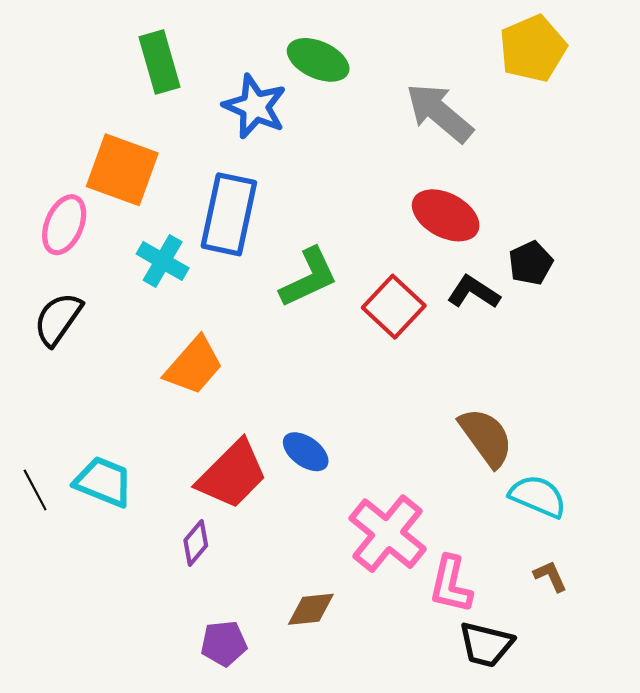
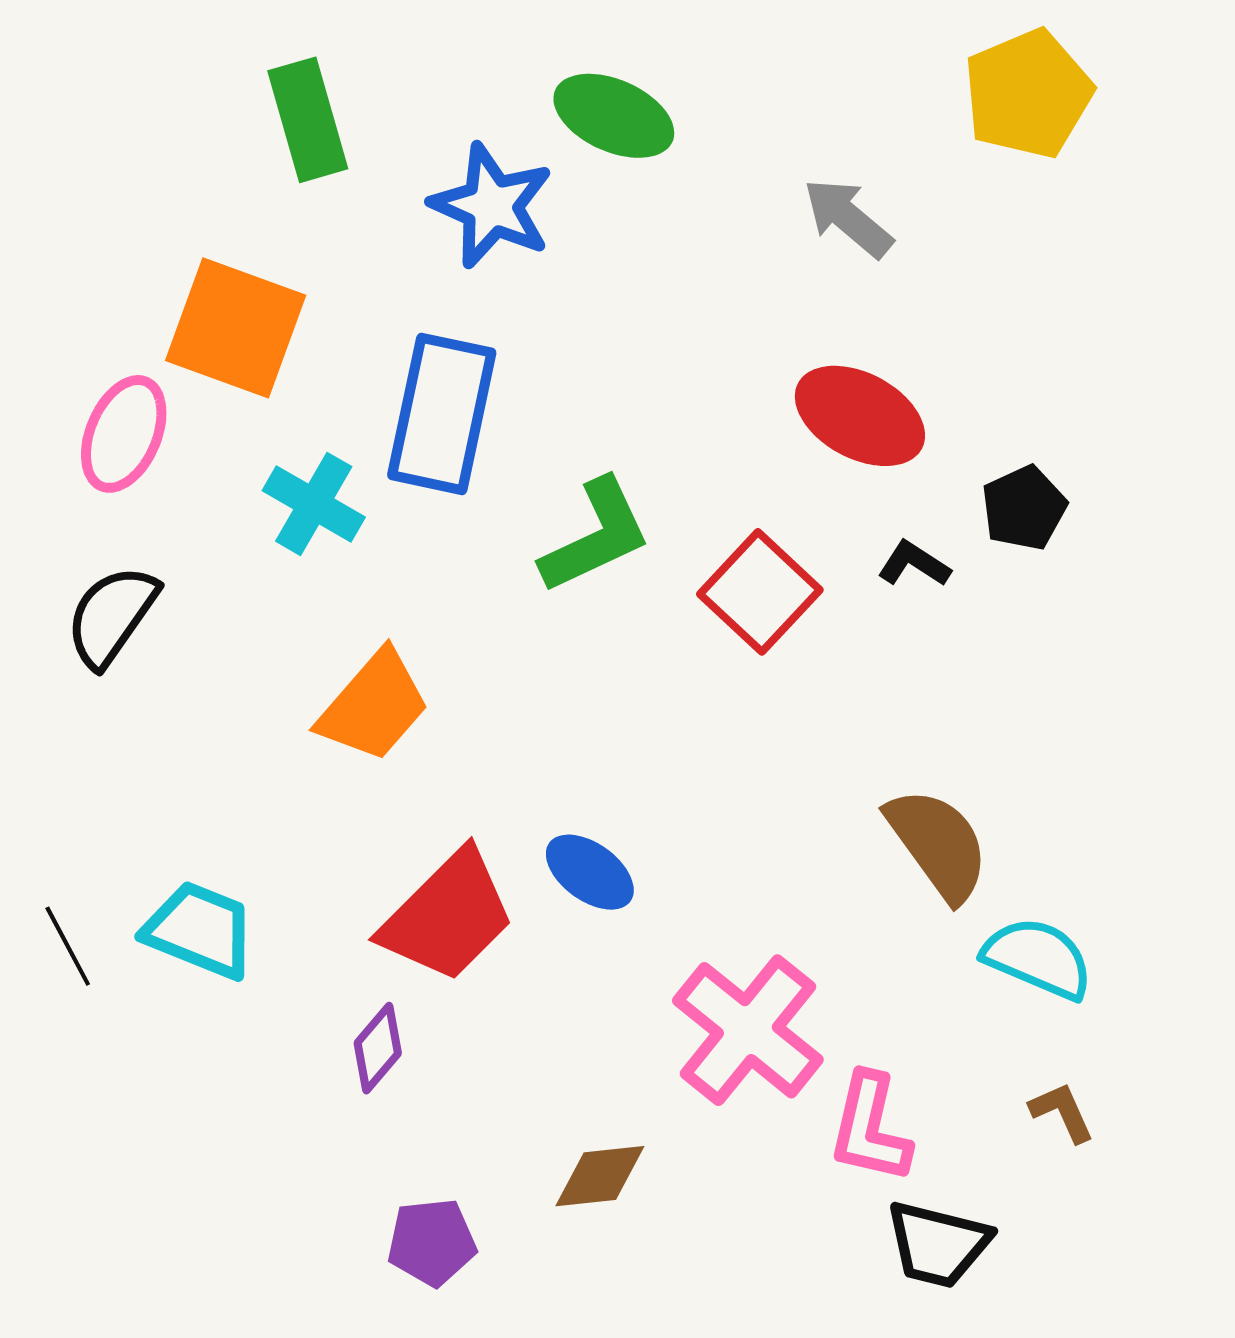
gray arrow: (439, 113) -> (848, 218), size x0.7
black L-shape: (474, 292) -> (914, 564), size x0.7

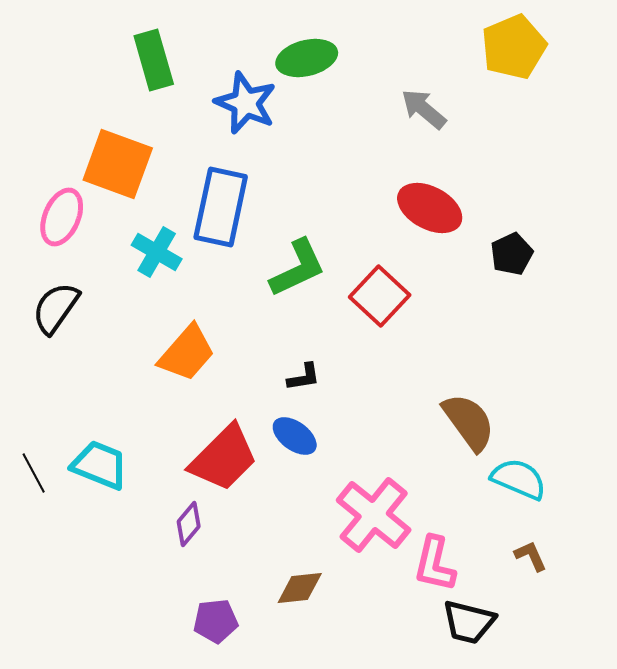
green ellipse: (614, 116) -> (307, 58), turned -38
black L-shape: (914, 564) -> (304, 377), moved, turned 138

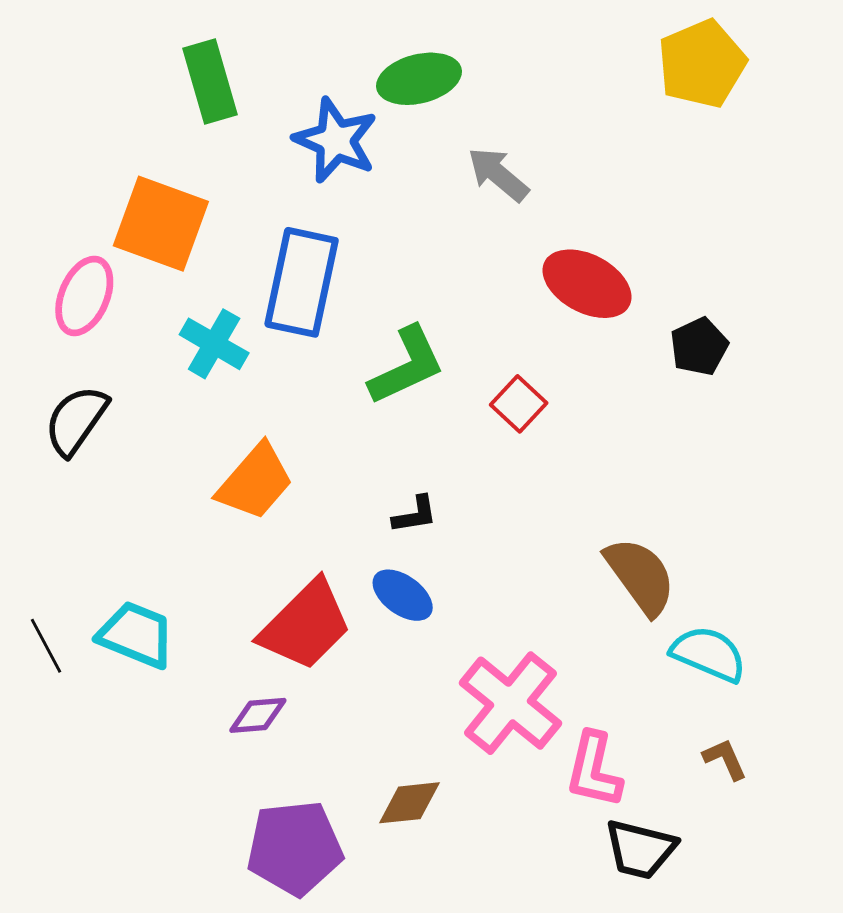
gray arrow: (424, 109) -> (498, 174), moved
red square: (380, 296) -> (519, 404), size x0.7
purple diamond: (189, 524) -> (258, 715), turned 45
purple pentagon: (216, 621) -> (295, 848), size x1.6

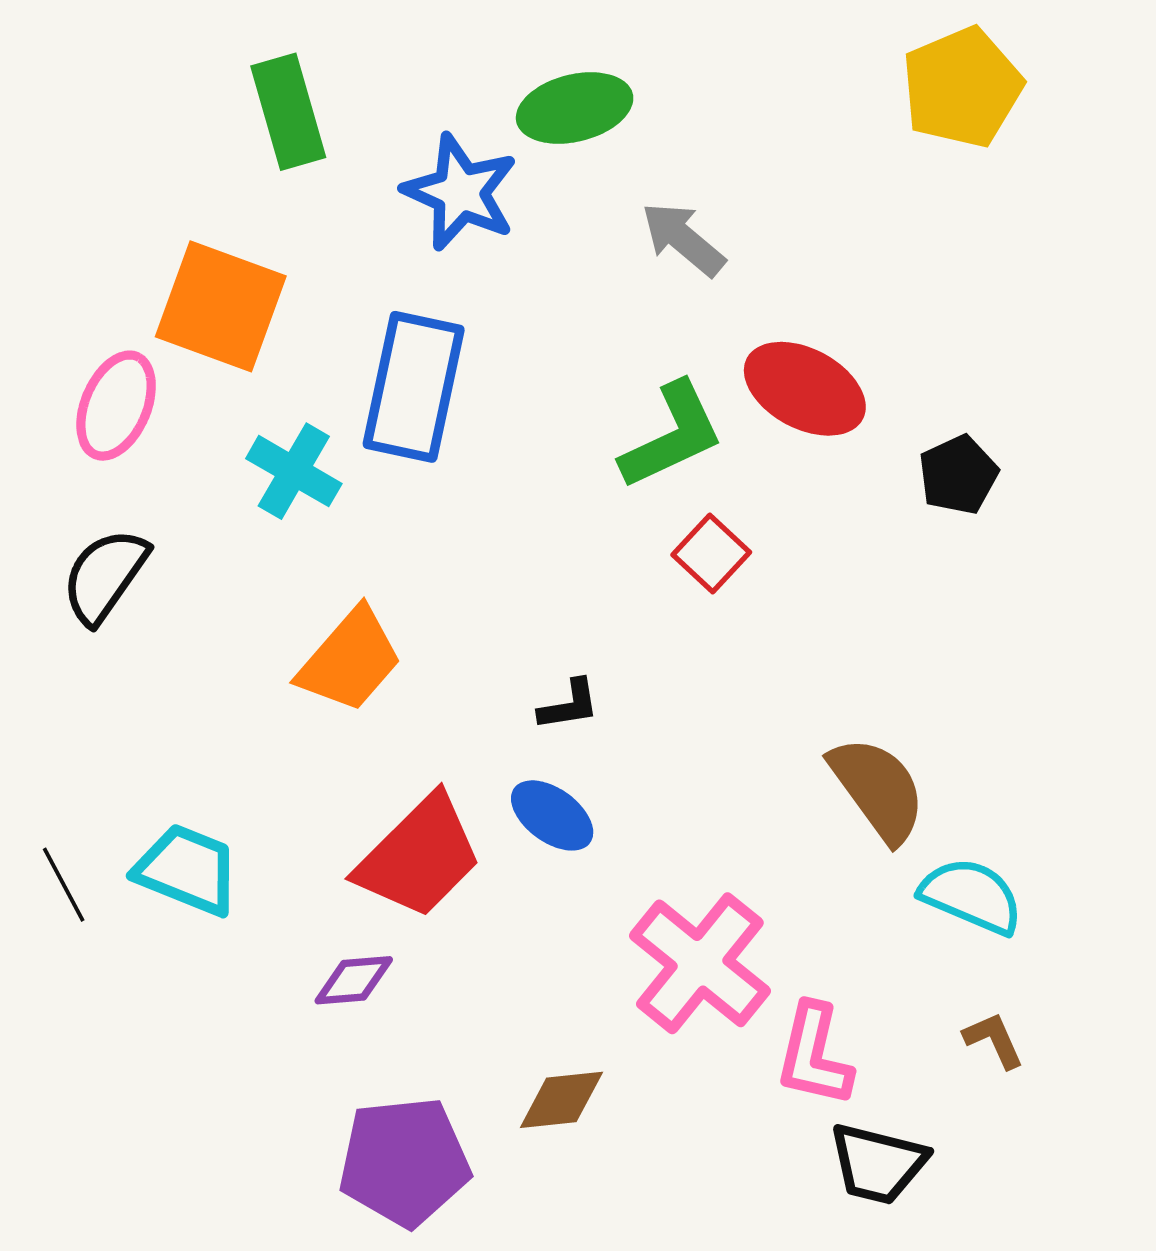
green L-shape: (407, 366) -> (672, 436), moved

